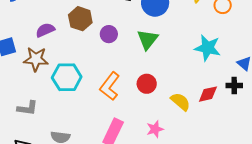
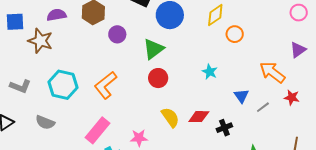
cyan star: (208, 48) -> (210, 72), size x0.6
cyan hexagon: (67, 77) -> (63, 85), moved
red circle: (147, 84) -> (158, 78), moved
black cross: (234, 86) -> (224, 128), moved, turned -35

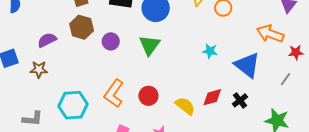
brown star: (40, 41) -> (39, 69), size x0.7
red circle: (158, 78) -> (148, 96), moved
blue triangle: (241, 96) -> (247, 65), size x1.8
gray line: (263, 107) -> (285, 79), moved

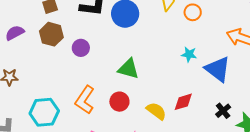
purple semicircle: (47, 40) -> (15, 33), moved
green triangle: (150, 45) -> (129, 69), moved, turned -50
cyan star: (210, 51) -> (189, 54), moved
black cross: (240, 100) -> (223, 111), moved

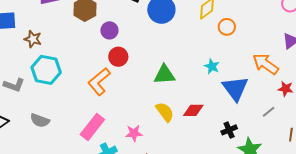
green triangle: (129, 69) -> (164, 75), moved, turned -35
red circle: (119, 102) -> (118, 57), moved
cyan hexagon: (44, 112) -> (46, 70), moved

